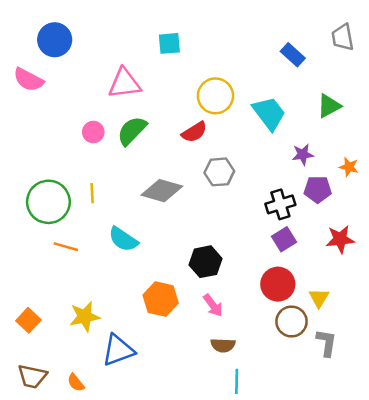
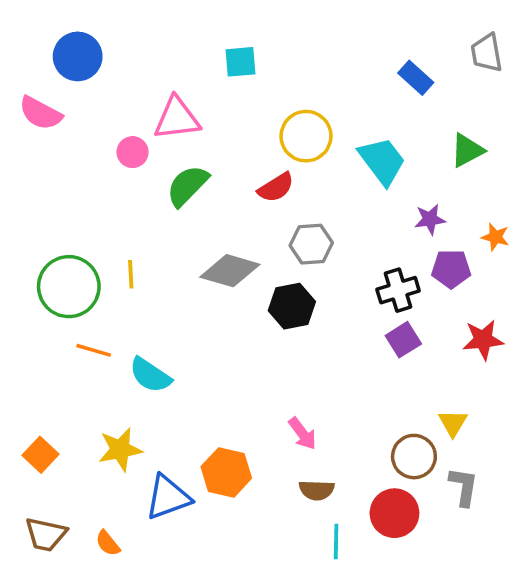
pink circle: (93, 132) -> (133, 152), moved
cyan semicircle: (123, 239) -> (150, 375), moved
black hexagon: (206, 262) -> (292, 306), moved
red circle: (278, 284) -> (394, 513), moved
orange hexagon: (161, 299) -> (226, 472), moved

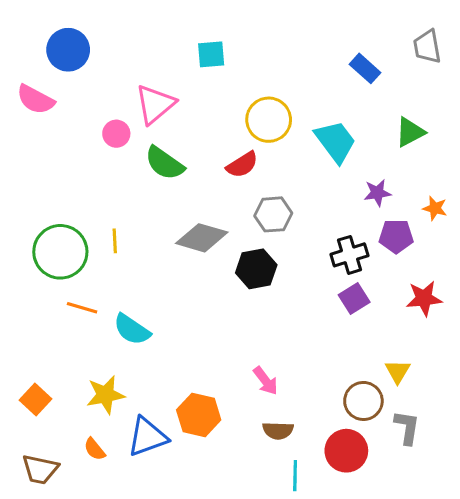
pink triangle: (177, 118) -> (155, 104), turned -33
green semicircle: (187, 186) -> (164, 163), turned -99
orange semicircle: (108, 543) -> (95, 449), moved

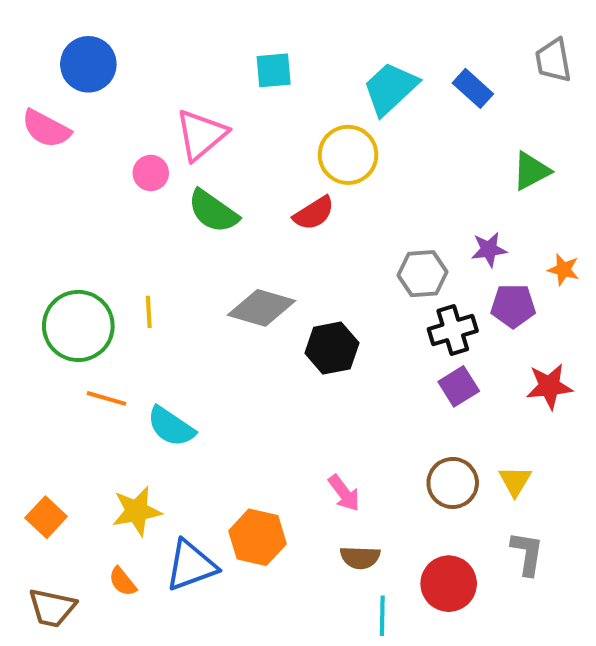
cyan trapezoid: (335, 141) -> (390, 88), moved, turned -96
gray hexagon: (273, 214) -> (422, 274), moved
brown circle: (363, 401) -> (453, 483), moved

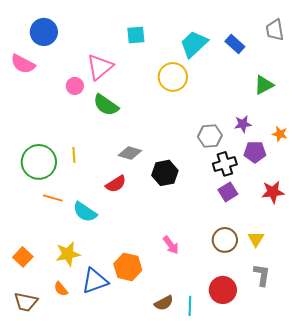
red semicircle: (314, 213) -> (116, 184), moved
gray diamond: (261, 308) -> (130, 153), size x0.7
brown semicircle: (360, 557) -> (164, 303), moved, turned -30

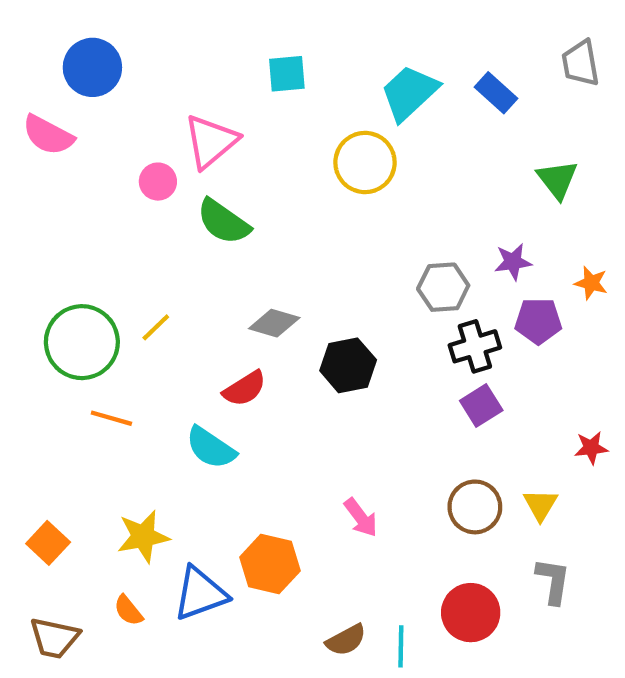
green triangle: (264, 85) -> (557, 179), turned -40
yellow line: (74, 155) -> (156, 327), turned 49
red star: (273, 192) -> (591, 448), moved, size x0.7
cyan semicircle: (85, 212) -> (211, 448), moved

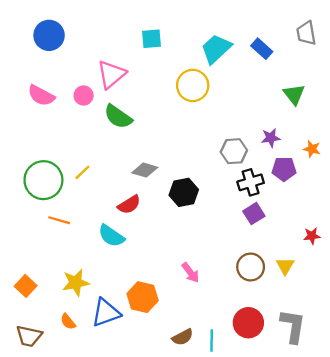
pink semicircle: (48, 135) -> (41, 95), moved
gray L-shape: (553, 581) -> (293, 326), moved, size x1.4

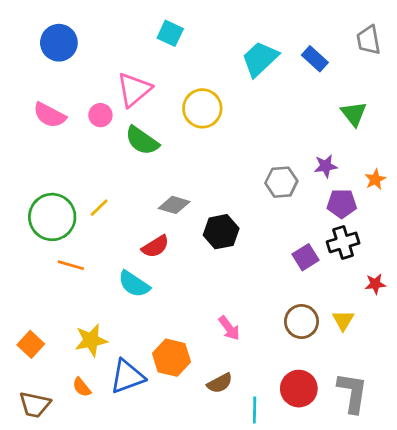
cyan square: (151, 39) -> (170, 33), moved, turned 30
yellow circle: (193, 85) -> (202, 108), moved
orange star: (312, 149) -> (375, 179), turned 30
black cross: (251, 182) -> (343, 242), moved
brown semicircle: (183, 337) -> (220, 383), moved

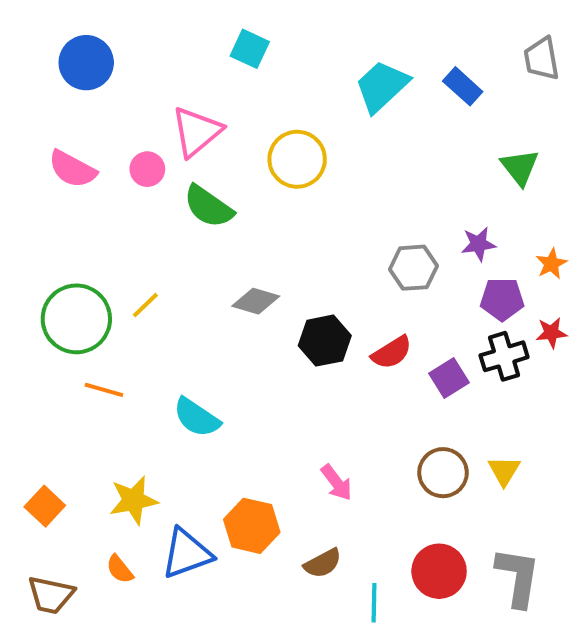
red semicircle: (155, 246) -> (392, 352), moved
red star: (375, 284) -> (551, 333), moved

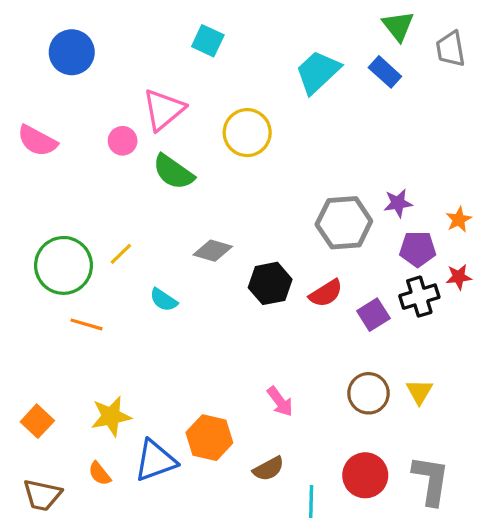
green triangle: (520, 167) -> (398, 26), moved
pink semicircle: (72, 169) -> (37, 141), moved
gray hexagon: (413, 268) -> (344, 223), size x1.4
cyan semicircle: (197, 417) -> (164, 300), moved, size x0.7

